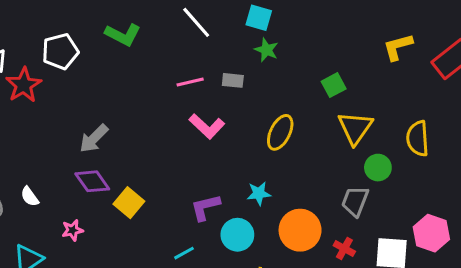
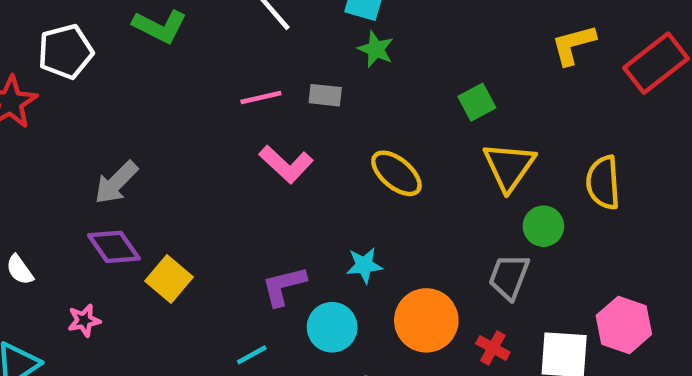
yellow ellipse: (280, 132) -> (396, 173), turned -76

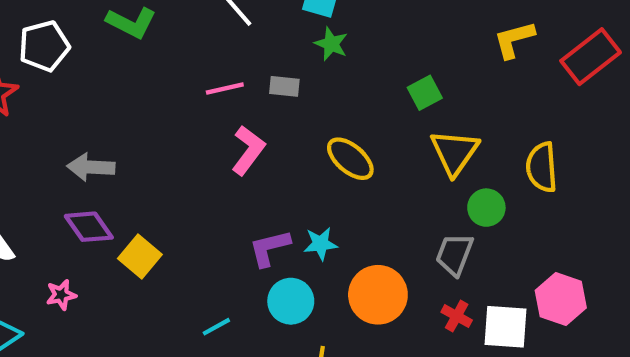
pink L-shape: (286, 164) -> (248, 150), turned -96
gray arrow: (116, 183) -> (91, 167), turned 48
purple L-shape: (284, 286) -> (270, 248), moved
red cross: (493, 348) -> (457, 316), moved

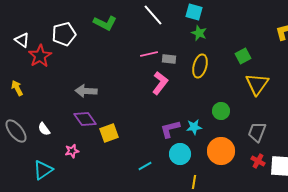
gray rectangle: (284, 86) -> (169, 59), moved
yellow ellipse: (350, 159) -> (200, 66), moved, turned 65
green circle: (486, 208) -> (221, 111), moved
yellow square: (140, 256) -> (109, 133), turned 30

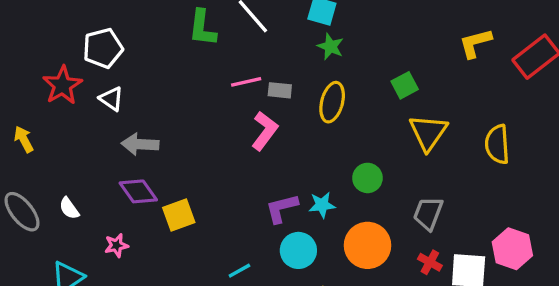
green L-shape: (105, 23) -> (202, 28), moved, turned 70
white triangle: (22, 40) -> (111, 99), moved

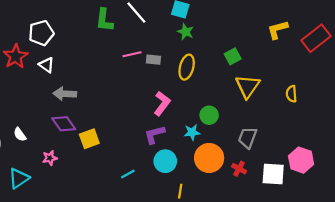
pink L-shape: (265, 131) -> (162, 103), moved
yellow semicircle: (497, 144) -> (291, 94), size x0.7
cyan star: (322, 205) -> (192, 132), moved
red cross: (430, 262) -> (239, 169), moved

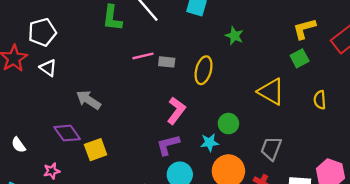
green star: (186, 32) -> (234, 36), moved
green square: (233, 56) -> (300, 58), moved
yellow triangle: (248, 86) -> (271, 92), turned -35
gray arrow: (65, 94) -> (88, 100), moved, turned 30

